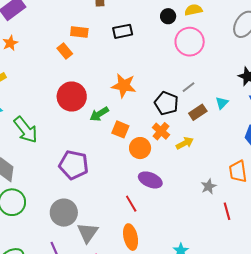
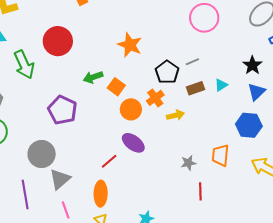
red circle: (72, 97) -> (58, 41), moved
green arrow: (99, 114) -> (93, 77), moved
red line: (131, 204) -> (109, 161), turned 66

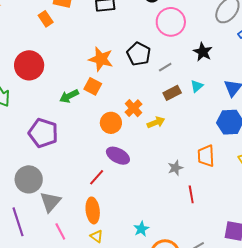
black star: (252, 65) -> (203, 52), moved
black pentagon: (167, 72) -> (139, 54), moved
orange square: (116, 87) -> (93, 86), moved

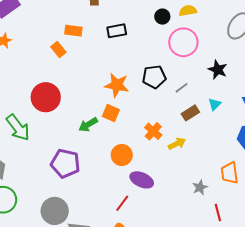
black pentagon: (139, 54) -> (154, 77), turned -30
orange circle: (111, 123) -> (122, 155), moved

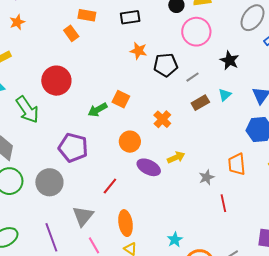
orange star: (117, 85) -> (139, 51), moved, size x0.7
yellow arrow: (177, 144) -> (176, 157), moved
red line: (122, 203) -> (110, 186), moved
gray circle: (55, 211) -> (49, 182), moved

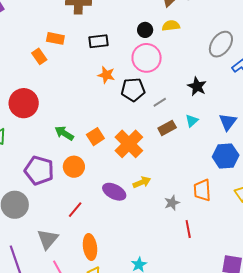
pink circle: (196, 32) -> (147, 58), moved
orange square: (121, 99) -> (95, 137), moved, turned 30
green arrow: (98, 110) -> (64, 133), turned 60
orange cross: (162, 119) -> (129, 144), size x1.6
orange circle: (130, 142) -> (74, 167), moved

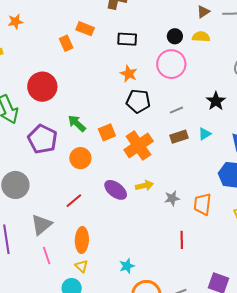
black pentagon: (133, 90) -> (138, 101), moved
purple pentagon: (39, 170) -> (43, 139), moved
gray star: (172, 203) -> (172, 198), moved

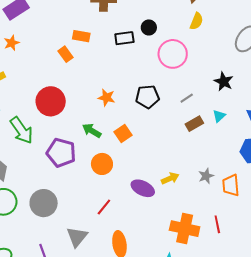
black circle: (175, 36) -> (149, 27), moved
yellow semicircle: (201, 37) -> (196, 21), turned 120
orange star: (129, 74) -> (106, 98), moved
orange cross: (139, 146) -> (185, 229), moved, turned -32
gray star: (172, 198) -> (206, 176), moved

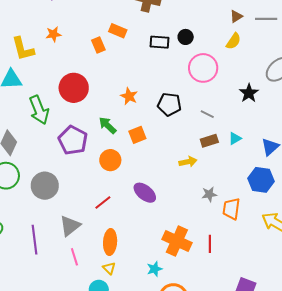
orange star: (12, 43) -> (53, 34), moved
black star: (224, 82) -> (249, 93), moved
gray line: (187, 98) -> (207, 114), turned 48
yellow arrow: (170, 178) -> (188, 162), moved

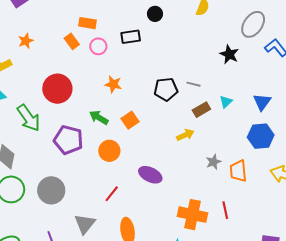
black rectangle: (159, 42) -> (131, 37), moved
pink circle: (203, 68) -> (98, 46), moved, size x0.6
black pentagon: (169, 104) -> (166, 89), moved

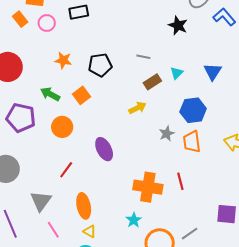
black pentagon: (166, 89) -> (100, 65), moved
blue hexagon: (261, 136) -> (193, 110), moved
purple ellipse: (150, 175) -> (104, 149), turned 40

